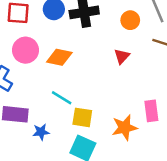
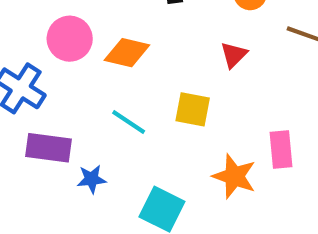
yellow square: (82, 117) -> (193, 109), moved
orange star: (125, 128) -> (234, 176), turned 30

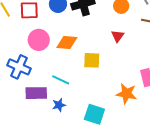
yellow square: (193, 109) -> (92, 60), moved
cyan line: (129, 122) -> (61, 80), moved

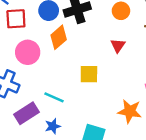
orange diamond: (67, 43) -> (59, 37), moved, turned -45
purple rectangle: (36, 93) -> (26, 113), turned -30

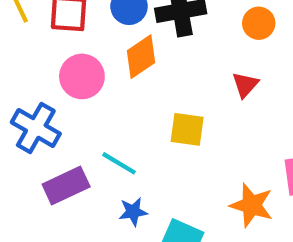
blue star: (53, 126) -> (133, 212), moved

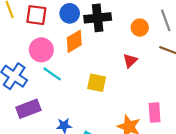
cyan line: (119, 163) -> (52, 74), moved

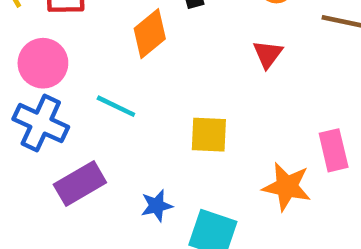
pink circle: (41, 50) -> (43, 63), moved
yellow square: (97, 83) -> (209, 135), moved

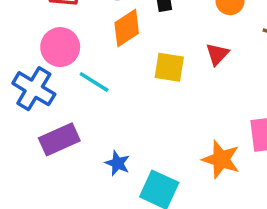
pink circle: (43, 63) -> (60, 47), moved
yellow square: (209, 135) -> (169, 67), moved
blue star: (157, 206) -> (117, 163), turned 30

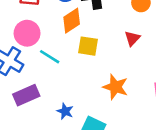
yellow square: (169, 67) -> (88, 46), moved
orange star: (221, 159) -> (115, 87), moved

